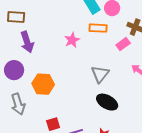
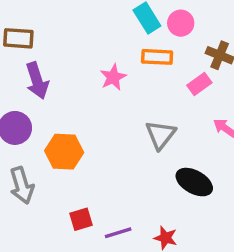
black ellipse: (107, 102) -> (194, 182), moved

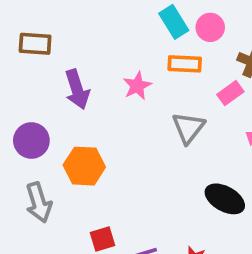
purple arrow: (37, 81) -> (77, 89), moved
gray triangle: (160, 135) -> (188, 128), moved

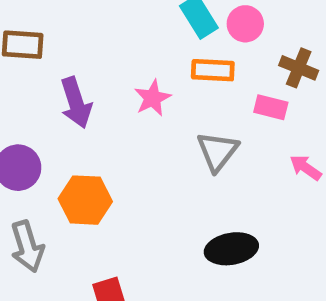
pink rectangle: (230, 93) -> (271, 107), turned 50
black ellipse: (225, 199) -> (231, 249), moved, turned -39

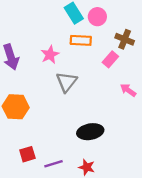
pink rectangle: (271, 107) -> (110, 59), turned -63
gray triangle: (217, 151) -> (67, 82), moved

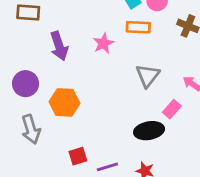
pink rectangle: (110, 59) -> (172, 109), moved
gray triangle: (67, 82) -> (148, 76), moved

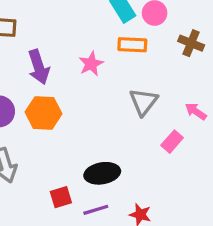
orange hexagon: (64, 102) -> (43, 113), moved
black ellipse: (149, 131) -> (102, 173), moved

